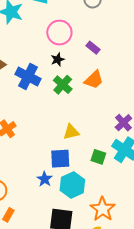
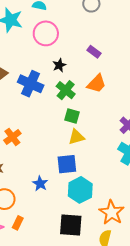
pink circle: (59, 33) -> (46, 33), moved
green square: (98, 157) -> (72, 116), moved
blue star: (45, 179) -> (40, 184), moved

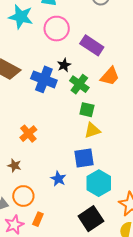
purple rectangle: (94, 52) -> (92, 45), moved, size x1.6
black star: (59, 65) -> (64, 65), moved
black square: (71, 225) -> (91, 219), turned -35

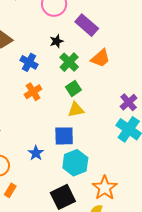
blue cross: (44, 79) -> (29, 62), moved, size x0.7
green square: (87, 110) -> (73, 88), turned 35
orange cross: (28, 134) -> (33, 92), moved

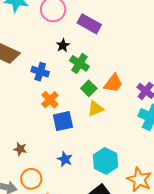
orange trapezoid: (100, 58) -> (113, 83), moved
blue square: (64, 136) -> (63, 121), moved

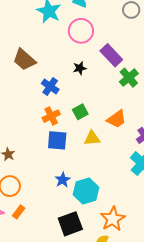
green cross: (79, 63) -> (129, 78), moved
green square: (89, 88) -> (80, 112), moved
blue star: (65, 159) -> (63, 180), moved

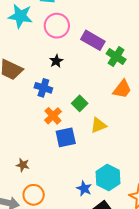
black star: (80, 68) -> (56, 61), moved
orange trapezoid: (117, 119) -> (122, 89), moved
blue star: (63, 180) -> (84, 189), moved

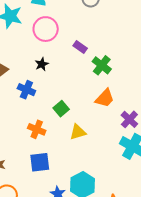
purple rectangle: (93, 40) -> (80, 47), size x0.6
orange cross: (53, 116) -> (37, 129), moved, turned -30
blue square: (66, 137) -> (40, 162), moved

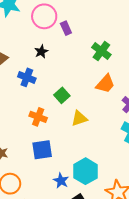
purple rectangle: (80, 47) -> (66, 28), moved, turned 32

